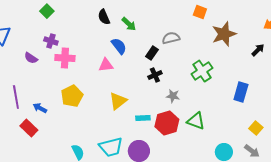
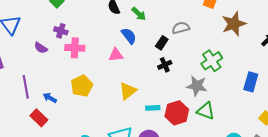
gray star: (173, 96) -> (197, 86), moved, size x1.5

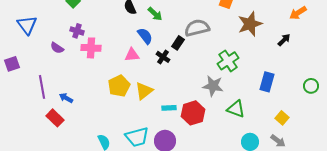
gray semicircle: (181, 28) -> (197, 28), size x1.4
black cross: (165, 65) -> (163, 57), moved, turned -32
yellow pentagon: (82, 86) -> (119, 86), moved
green triangle: (206, 111) -> (236, 109), moved

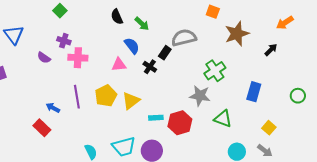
purple line: (42, 87) -> (77, 97), moved

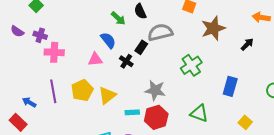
black semicircle: (117, 17) -> (140, 11), moved
orange arrow: (285, 23) -> (261, 17), turned 42
purple semicircle: (44, 58) -> (17, 31), moved
gray star: (200, 96) -> (155, 90), moved

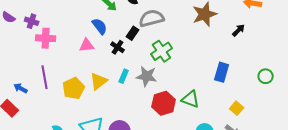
green cross: (191, 65) -> (162, 51), moved
yellow pentagon: (82, 90) -> (74, 88), moved
cyan rectangle: (132, 112) -> (124, 76), moved, turned -64
red hexagon: (156, 117) -> (164, 103), moved

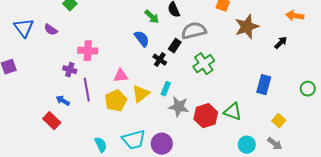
purple cross: (32, 21) -> (70, 70), moved
pink triangle: (87, 45) -> (121, 76), moved
gray star: (147, 76) -> (179, 107), moved

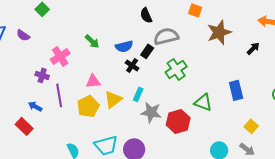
green arrow: (152, 17) -> (92, 41), moved
blue semicircle: (142, 39) -> (124, 46), moved, turned 114
pink cross: (88, 51) -> (60, 56), turned -36
blue rectangle: (264, 85) -> (236, 90), turned -30
green triangle: (233, 112) -> (203, 102), moved

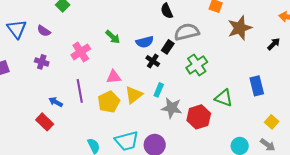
purple cross: (42, 75) -> (42, 62), moved

